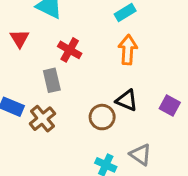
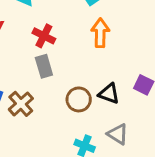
gray rectangle: (52, 80) -> (44, 66), moved
black triangle: (127, 100) -> (109, 94), moved

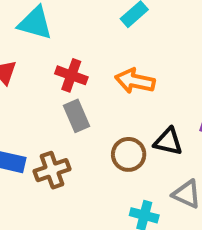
orange arrow: (100, 33) -> (135, 81), moved, turned -72
brown cross: (21, 104) -> (52, 170), turned 30

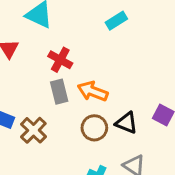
orange arrow: (135, 81) -> (93, 91), moved
brown cross: (52, 170) -> (33, 130), turned -36

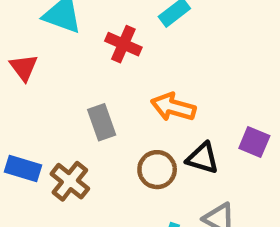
red cross: (60, 60) -> (123, 44), moved
orange arrow: (93, 91) -> (173, 107), moved

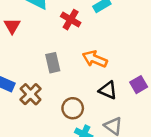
purple square: (254, 142) -> (139, 85), turned 30
brown circle: (157, 170) -> (73, 108), moved

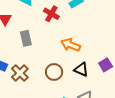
gray rectangle: (53, 63) -> (26, 38), moved
brown circle: (73, 108) -> (54, 72), moved

